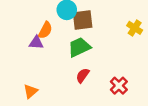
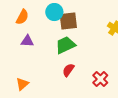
orange semicircle: (45, 30) -> (22, 17), moved

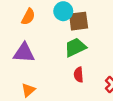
purple triangle: (27, 41) -> (24, 53), moved, size x1.5
red semicircle: (68, 70) -> (79, 75), turned -40

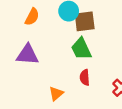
green trapezoid: (75, 47) -> (81, 49), turned -90
orange triangle: (28, 90) -> (56, 94), moved

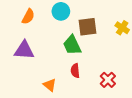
brown square: (85, 21) -> (87, 27), moved
orange triangle: (56, 94) -> (50, 85), turned -40

